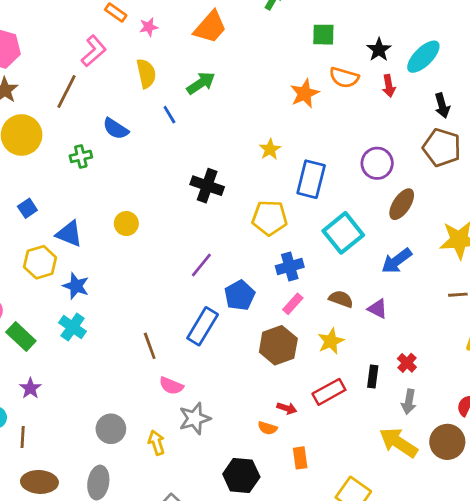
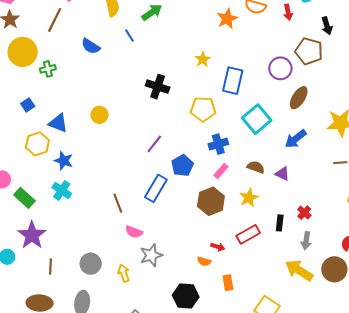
brown pentagon: (442, 148) -> (309, 51), moved
green cross: (81, 156) -> (48, 69), moved
purple star: (30, 388) -> (32, 235), size x1.8
brown line: (23, 437) -> (50, 267), moved

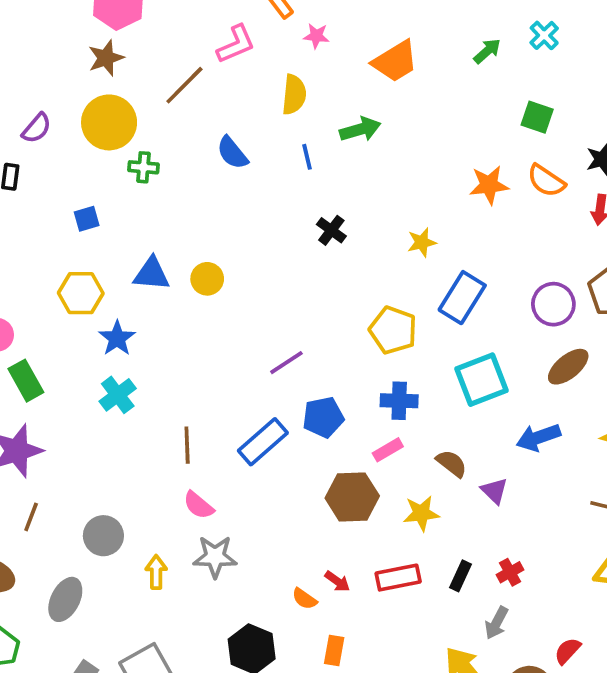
black cross: (158, 87) -> (331, 230), moved, size x0.7
blue triangle: (58, 123) -> (151, 274), moved, turned -35
cyan cross: (62, 190) -> (118, 395), moved

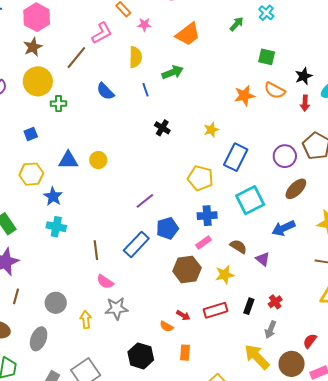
cyan cross: (118, 395) -> (56, 227), turned -36

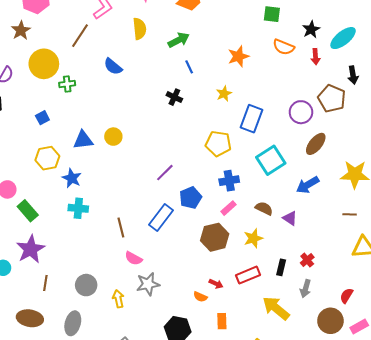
brown star: (33, 47) -> (21, 30), moved
blue line: (146, 90) -> (189, 67), moved
orange star: (244, 96) -> (238, 56), moved
yellow arrow: (257, 357) -> (276, 308), moved

